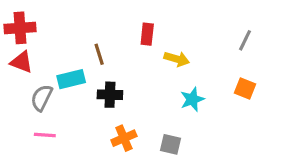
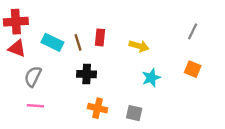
red rectangle: (147, 34) -> (100, 37), moved
cyan rectangle: (71, 79) -> (52, 42), moved, turned 40
orange cross: (124, 138) -> (98, 108), turned 36

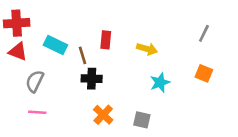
brown line: (78, 42) -> (82, 55), moved
orange cross: (98, 108) -> (103, 115), turned 30

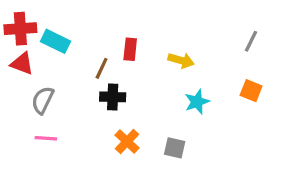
cyan rectangle: (55, 45) -> (55, 41), moved
brown line: (82, 55) -> (102, 68), turned 42

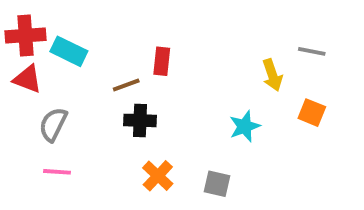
gray line: (251, 41) -> (312, 51), turned 75
yellow arrow: (181, 60) -> (272, 75), moved, turned 55
brown line: (102, 68) -> (126, 85), turned 45

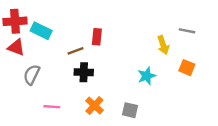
pink line: (57, 172) -> (52, 107), moved

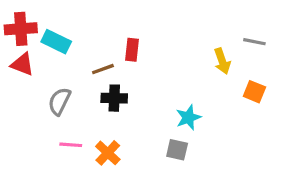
gray semicircle: (32, 75) -> (59, 101), moved
cyan star: (147, 76) -> (188, 117), moved
orange cross: (94, 105) -> (108, 153), moved

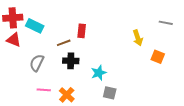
gray line: (254, 42) -> (166, 23), moved
cyan star: (188, 117) -> (99, 73), moved

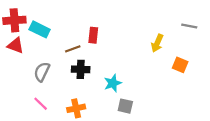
yellow arrow: (138, 38) -> (157, 43), turned 42
pink line: (44, 90) -> (41, 104), moved, turned 40
orange cross: (67, 95) -> (76, 108), turned 35

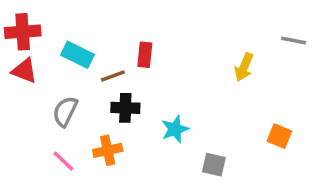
cyan rectangle: (40, 29) -> (78, 55), moved
orange square: (180, 65) -> (279, 136), moved
gray square: (125, 106) -> (214, 165), moved
orange cross: (76, 108) -> (108, 150), moved

